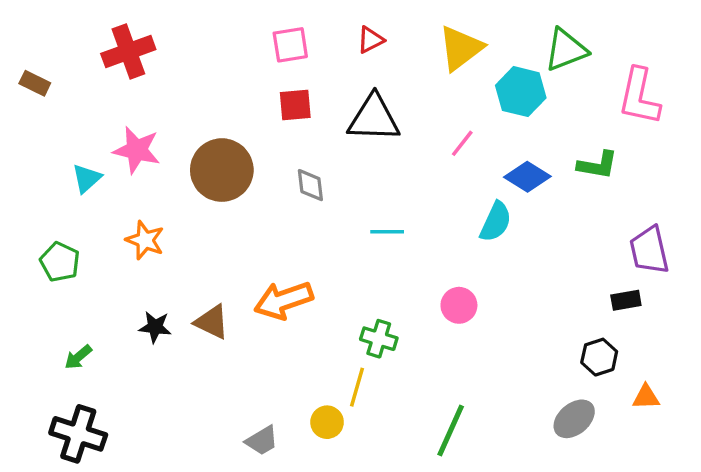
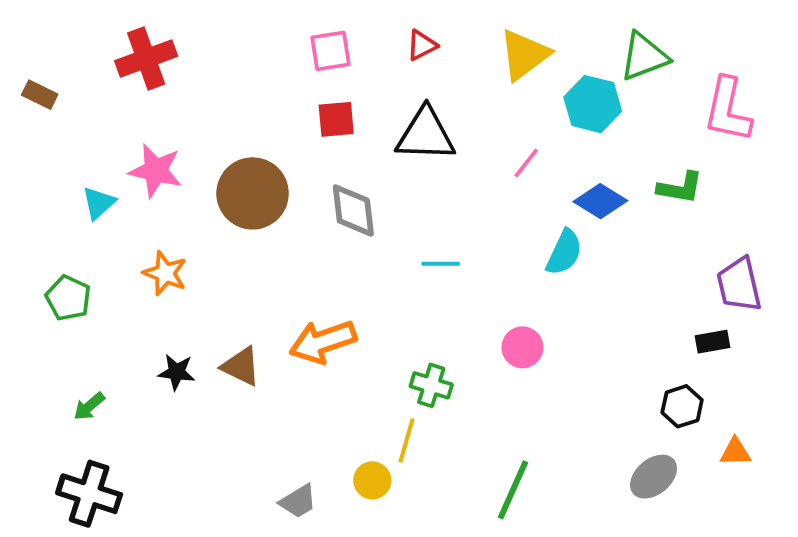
gray diamond: (310, 185) -> (353, 211), size x1.4

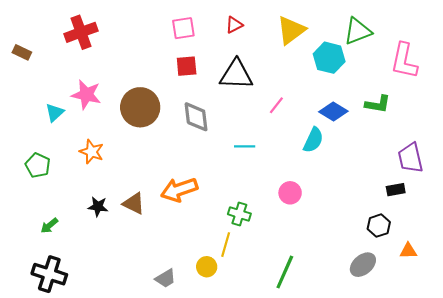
pink line: (526, 163) -> (276, 105), moved

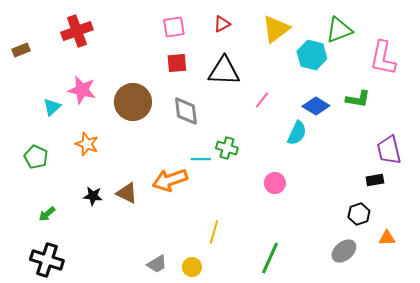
brown rectangle: (22, 52) -> (21, 50), turned -48
cyan line: (245, 146) -> (201, 159), moved
green cross: (239, 214) -> (227, 148), moved
yellow circle: (207, 267) -> (192, 267), moved

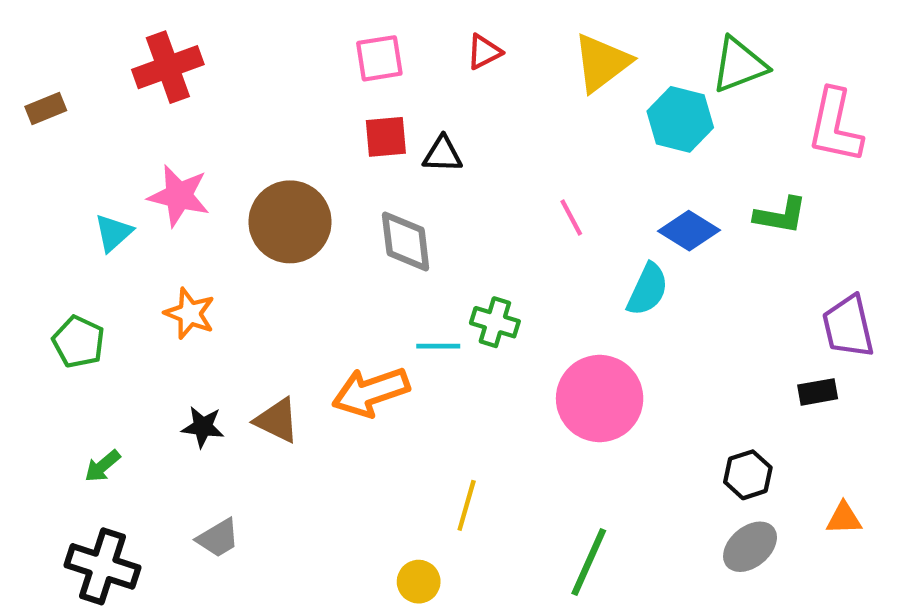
black triangle: (224, 71) -> (443, 154), moved, size x0.6
pink line: (262, 100) -> (571, 218), turned -66
pink circle: (275, 183) -> (600, 398), size x1.8
black hexagon: (359, 214) -> (748, 475), moved
gray trapezoid: (157, 264) -> (218, 538), moved

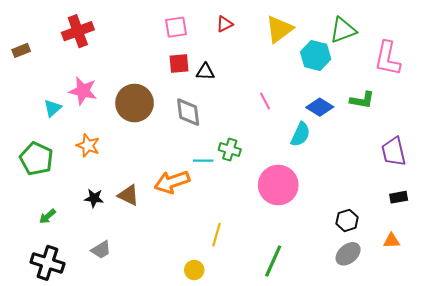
green pentagon: (78, 342) -> (36, 159), size x1.4
black rectangle: (818, 392) -> (399, 197), moved

